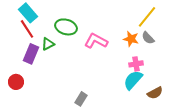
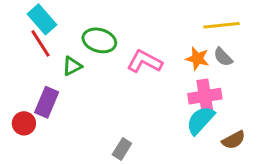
yellow line: (147, 17) -> (222, 25), turned 45
purple rectangle: (31, 54) -> (47, 102), moved
pink cross: (136, 64) -> (205, 96), size x1.5

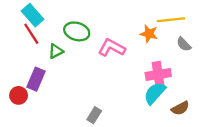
gray semicircle: (223, 57) -> (184, 44), moved
orange star: (197, 59) -> (149, 34), moved

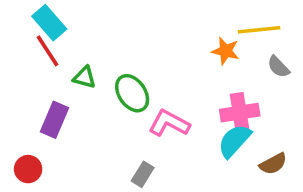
green ellipse: (77, 31) -> (132, 93), moved, turned 40
pink L-shape: (112, 48) -> (169, 123), moved
green triangle: (56, 51) -> (84, 77), turned 42
red circle: (19, 95) -> (28, 169), moved

